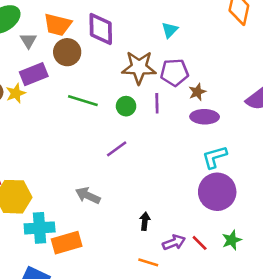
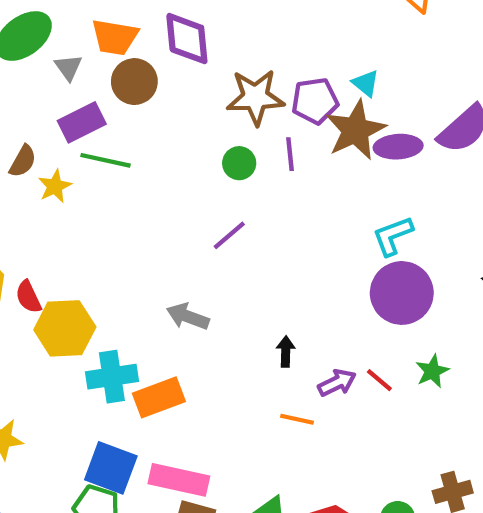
cyan triangle: (170, 30) -> (366, 83), moved, turned -30
brown star: (197, 92) -> (355, 130), size x2.0
yellow star: (16, 93) -> (55, 186), moved
green line: (83, 101) -> (105, 160), moved
purple ellipse: (205, 117) -> (398, 147), moved

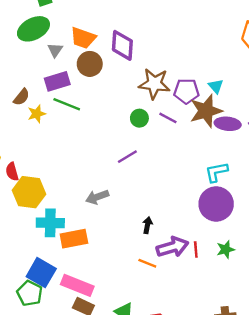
purple line: (290, 154) -> (168, 118), turned -66
gray arrow: (188, 316) -> (97, 197), turned -50
red line: (379, 380) -> (196, 250), turned 35
purple arrow: (337, 383) -> (172, 247), size x1.5

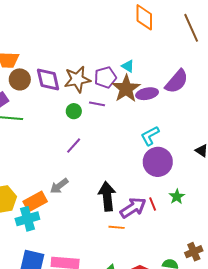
purple diamond: (122, 45) -> (48, 79), moved
black arrow: (147, 225) -> (107, 196), size x2.0
orange rectangle: (74, 239) -> (35, 202), moved

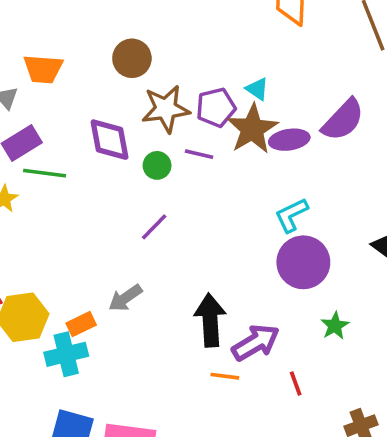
brown circle: (20, 79) -> (132, 58), moved
purple diamond: (48, 79) -> (110, 140), moved
orange rectangle: (35, 202) -> (81, 324), size x0.7
red line: (153, 204) -> (296, 384), moved

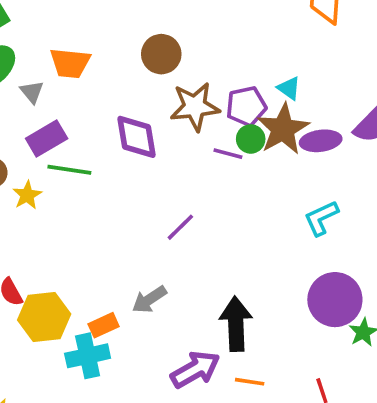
green circle: (157, 165) -> (251, 139), moved
purple circle: (303, 262) -> (335, 300), moved
purple arrow: (256, 343) -> (195, 369), moved

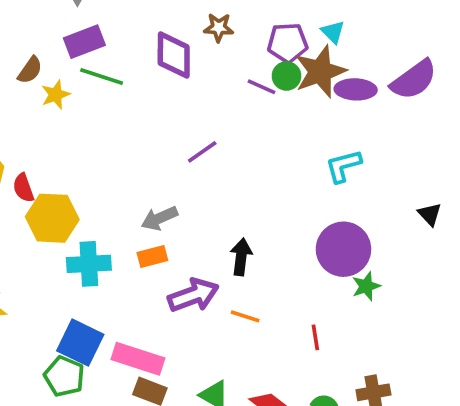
brown star: (195, 107) -> (219, 28), moved, size x0.6
black arrow: (236, 324) -> (241, 257), size x0.7
orange rectangle: (104, 325) -> (152, 256), moved

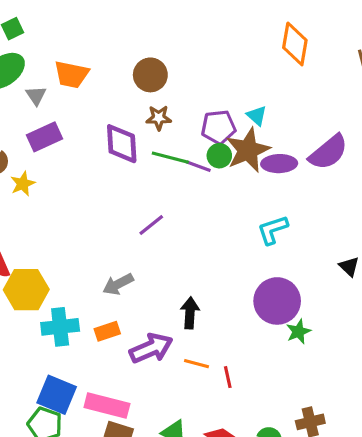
green line: (102, 76) -> (170, 158), moved
orange rectangle: (152, 256) -> (107, 331), moved
red line: (315, 337) -> (228, 377), moved

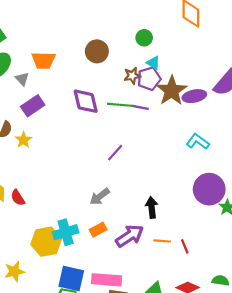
cyan triangle: (257, 116) -> (153, 63), moved
brown star: (159, 118) -> (132, 76), moved
green circle: (219, 156) -> (144, 38), moved
cyan L-shape: (273, 230) -> (198, 142), turned 65
yellow hexagon: (26, 290) -> (46, 242), moved

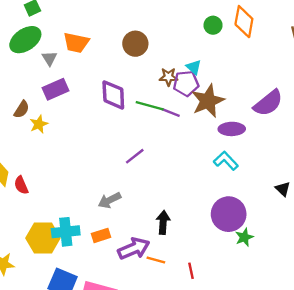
green circle: (144, 38) -> (213, 25), moved
purple ellipse: (194, 96) -> (232, 129), moved
orange line: (162, 241) -> (156, 260), moved

